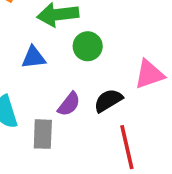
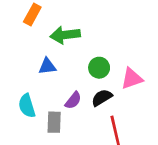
green circle: (88, 46) -> (99, 68), moved

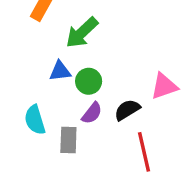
green arrow: (65, 35) -> (82, 33), turned -36
green circle: (99, 68) -> (89, 81), moved

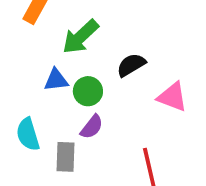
pink triangle: (164, 86) -> (172, 97), turned 40
black semicircle: (127, 110) -> (131, 65), moved

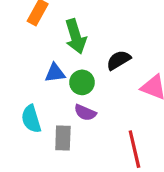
green arrow: (80, 37) -> (76, 36), turned -64
purple semicircle: (92, 127) -> (85, 113), turned 75

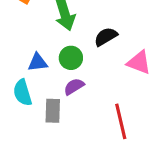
blue triangle: (55, 73) -> (38, 62), moved
purple semicircle: (85, 113) -> (74, 87), turned 125

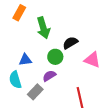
green circle: (71, 58) -> (55, 57), moved
gray rectangle: (53, 111) -> (35, 92), turned 42

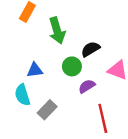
purple semicircle: (49, 76) -> (87, 86), moved

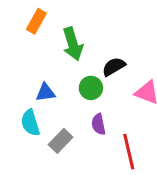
purple semicircle: (87, 86) -> (98, 124), moved, turned -70

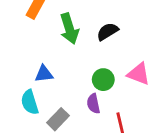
black semicircle: (114, 67) -> (108, 31), moved
green circle: (91, 88) -> (103, 80), moved

